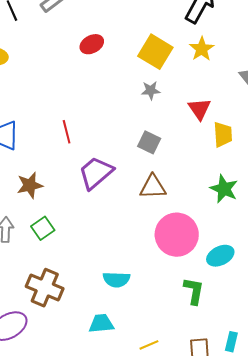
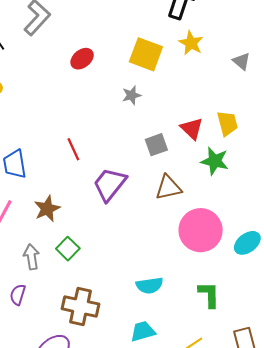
gray star: (151, 90) -> (132, 95), moved
red triangle: (200, 109) -> (192, 129), moved
gray square: (149, 142) -> (156, 145), turned -35
green star: (224, 189) -> (215, 161), moved
green L-shape: (194, 291) -> (209, 295), moved

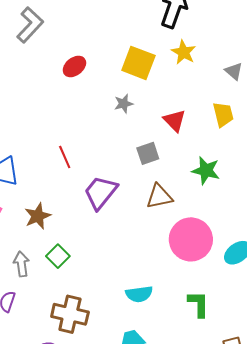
yellow trapezoid: (227, 123) -> (223, 114), moved
red triangle: (192, 129) -> (175, 120), moved

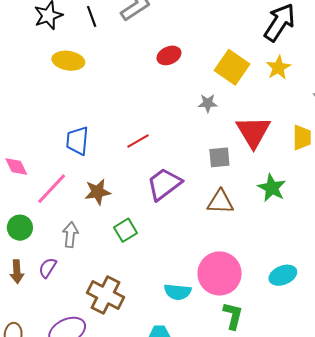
red triangle: (175, 120) -> (253, 132), size x1.5
red line: (65, 157) -> (138, 141), turned 70
pink circle: (191, 239) -> (220, 273), moved
green square: (58, 256) -> (126, 230), moved

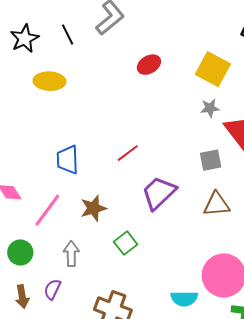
gray star: (208, 103) -> (210, 108), moved

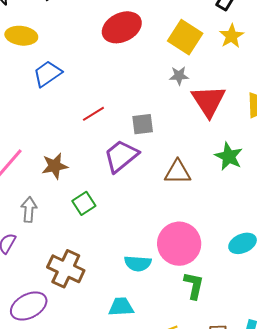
red ellipse: (149, 65) -> (122, 27), size x1.6
blue trapezoid: (68, 160) -> (47, 74), moved, turned 52
gray square: (211, 160) -> (143, 124), moved

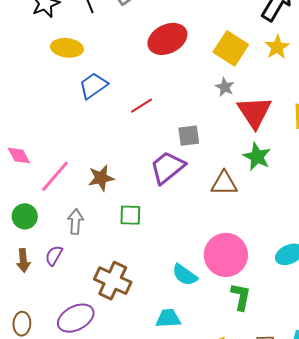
gray star: (179, 76) -> (225, 87), turned 30
red line: (93, 114) -> (142, 106), moved
green star: (229, 156) -> (257, 157), moved
green square: (84, 203) -> (130, 215), turned 35
cyan semicircle: (138, 263) -> (185, 275), turned 32

